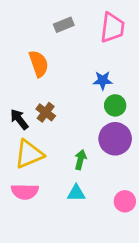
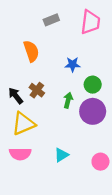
blue star: (103, 80) -> (73, 64), moved
green arrow: (80, 160) -> (68, 100), moved
cyan triangle: (76, 193) -> (61, 155), turned -32

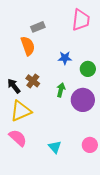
gray rectangle: (51, 20) -> (38, 27), moved
green circle: (93, 85) -> (88, 69), moved
pink semicircle: (20, 154) -> (18, 138), turned -138
cyan triangle: (61, 155) -> (55, 147), moved, turned -40

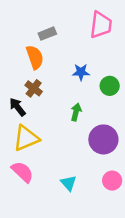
brown cross: (33, 81) -> (34, 88), moved
purple circle: (83, 100) -> (103, 139), moved

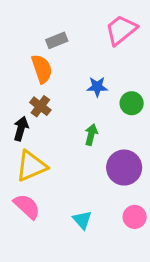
pink trapezoid: (101, 25) -> (121, 30), turned -136
black arrow: (17, 107) -> (21, 129), turned 54

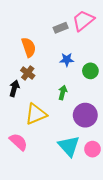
gray rectangle: (57, 40) -> (61, 28), moved
yellow triangle: (31, 166) -> (36, 114), moved
cyan triangle: (82, 220) -> (69, 146), moved, size x1.6

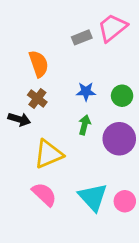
blue star: (67, 60) -> (86, 92), moved
black arrow: (14, 88) -> (19, 119), turned 91
purple circle: (85, 115) -> (119, 139), moved
pink semicircle: (18, 142) -> (44, 194), moved

